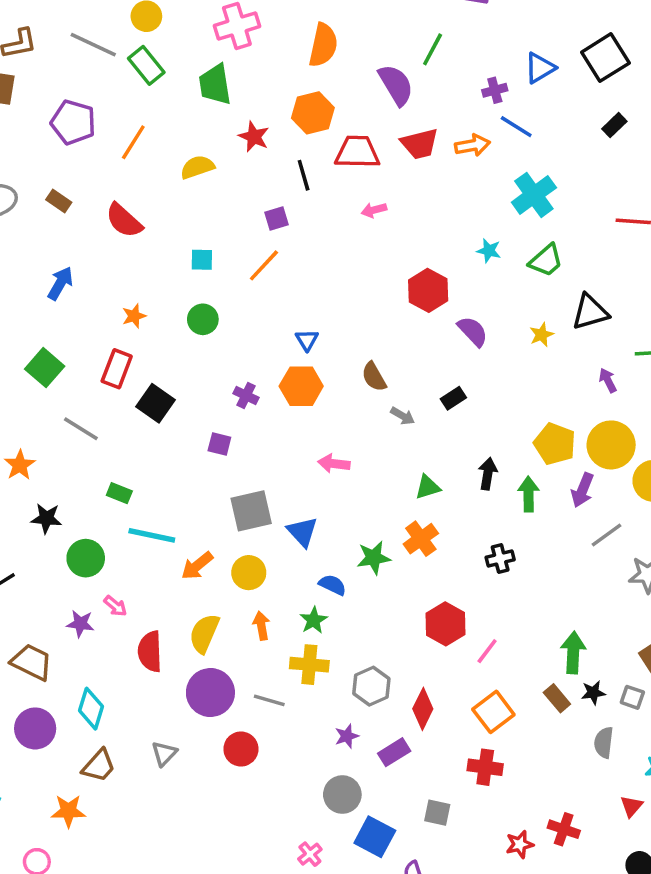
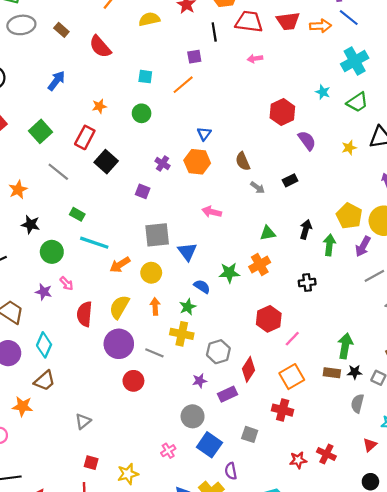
brown rectangle: (557, 698) -> (332, 373), turned -49
gray triangle: (164, 754) -> (83, 421), moved

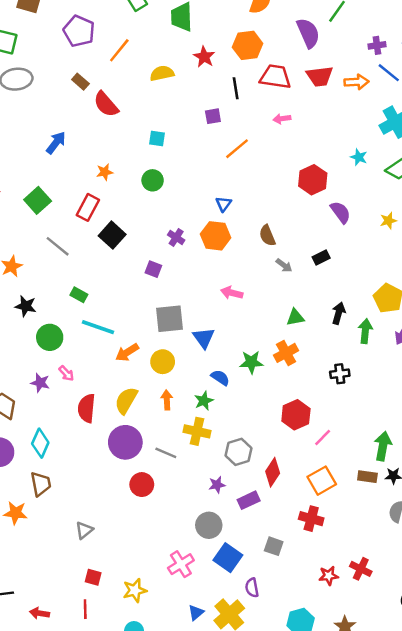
brown rectangle: (61, 30) -> (80, 82), moved
orange line: (183, 85) -> (237, 149), moved
brown trapezoid: (45, 381) -> (41, 484), turned -60
pink cross: (168, 451) -> (181, 564), size x1.5

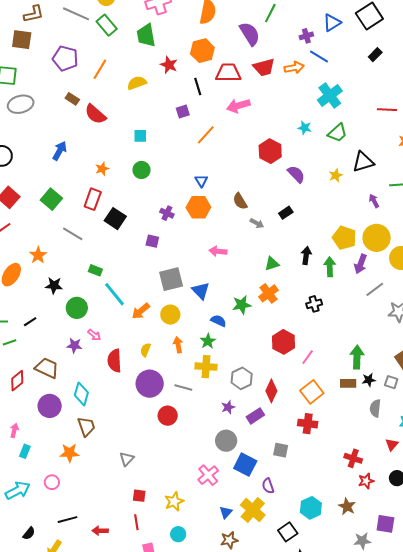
pink arrow: (282, 119) -> (238, 106), size x1.6
cyan line: (98, 327) -> (114, 294), turned 40
yellow semicircle: (126, 400) -> (145, 350), size x0.6
red star: (329, 576) -> (366, 481), moved

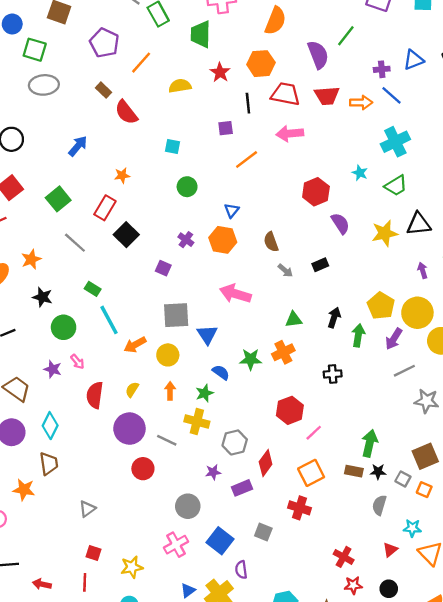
green circle: (142, 170) -> (187, 187), moved
yellow star: (336, 175) -> (385, 233), size x1.6
pink arrow: (218, 251) -> (235, 294), size x1.5
gray circle: (226, 441) -> (188, 506), moved

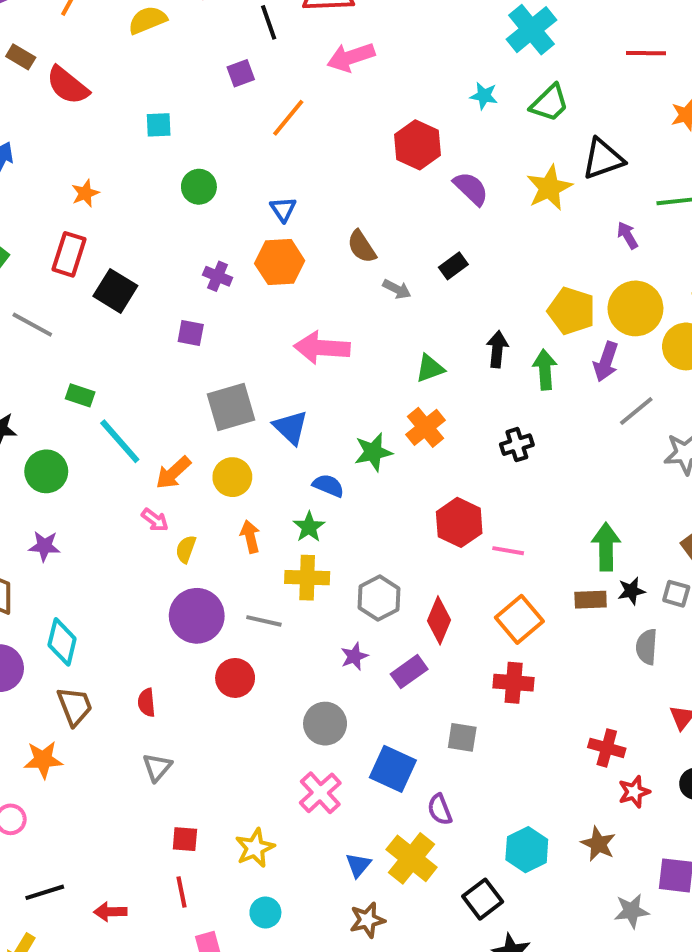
pink arrow: (77, 362) -> (155, 520), moved
red semicircle: (95, 395) -> (146, 703), moved, size x0.6
pink line: (314, 433) -> (508, 551), turned 66

